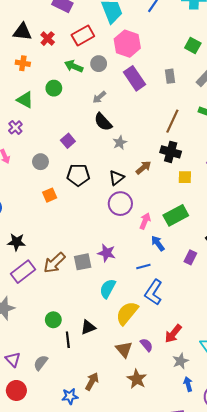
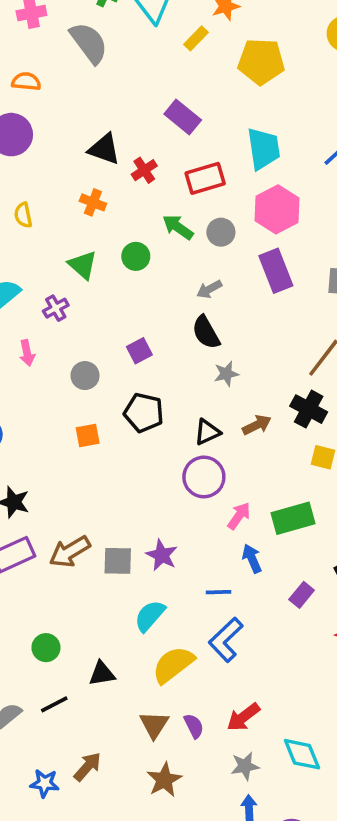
black line: (68, 340) -> (54, 704), moved, turned 56

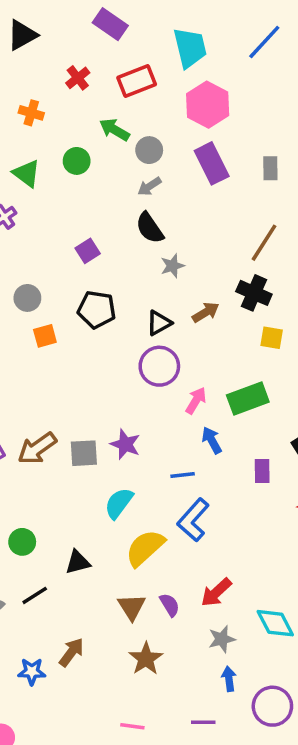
black triangle: (104, 149) -> (22, 35), moved, turned -44
gray circle: (221, 232) -> (149, 150), moved
gray circle: (85, 376) -> (27, 298), moved
purple rectangle: (302, 595) -> (262, 471), turned -35

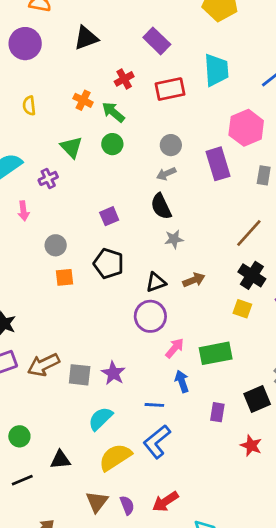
pink hexagon: (208, 105) -> (246, 128), moved
green arrow: (114, 130) -> (113, 112), moved
black cross: (254, 293) -> (252, 275), moved

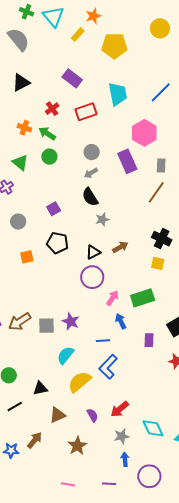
brown line: (249, 233) -> (156, 192), moved
gray circle: (56, 245) -> (18, 222), moved
brown triangle: (97, 502) -> (57, 415), moved, turned 36

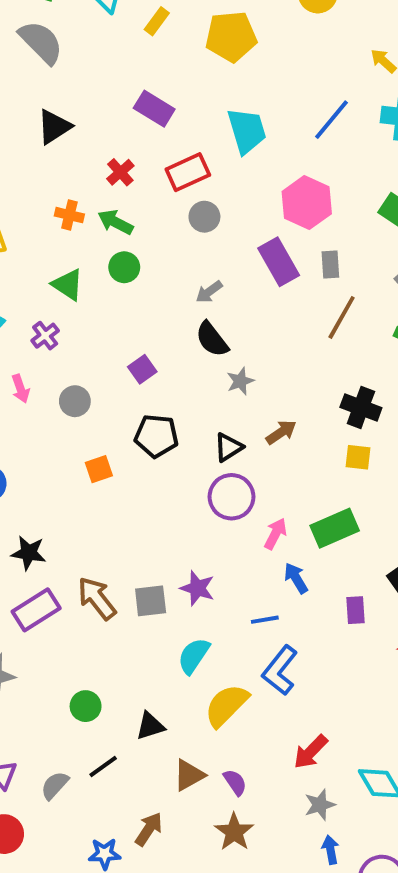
gray circle: (92, 152) -> (204, 217), moved
gray rectangle: (161, 165) -> (330, 265), moved
brown arrow: (20, 322) -> (97, 598), turned 90
purple semicircle: (92, 415) -> (235, 782), moved

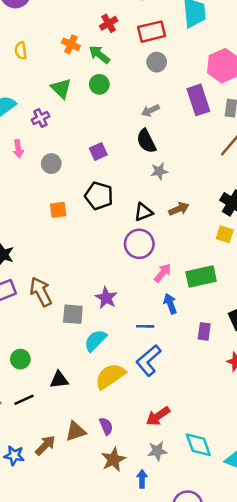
gray square: (151, 601) -> (73, 314), moved
brown triangle: (189, 775) -> (76, 431), moved
brown star: (234, 832) -> (113, 460), moved
blue arrow: (330, 850) -> (142, 479), moved

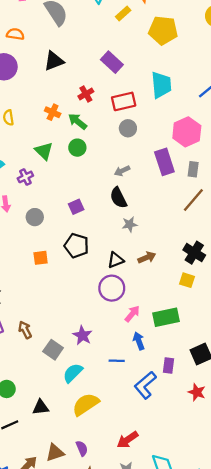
brown arrow: (41, 292) -> (25, 330), size x0.7
gray square: (73, 314) -> (53, 350), turned 30
blue L-shape: (148, 360) -> (145, 385), moved

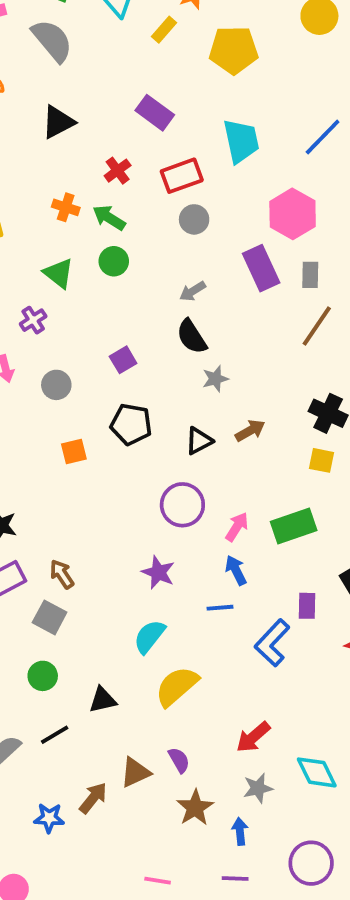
purple circle: (112, 288) -> (182, 505), moved
blue arrow: (139, 341) -> (236, 570), moved
gray square: (53, 350) -> (50, 617), moved

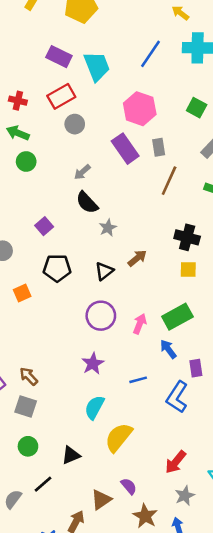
purple rectangle: (155, 113) -> (59, 57), moved
red cross: (118, 171) -> (18, 101), turned -30
blue arrow: (236, 570) -> (168, 349), moved
purple star: (158, 572) -> (93, 364), turned 30

